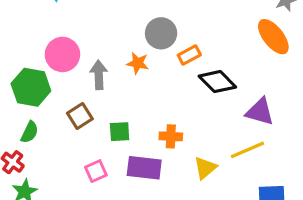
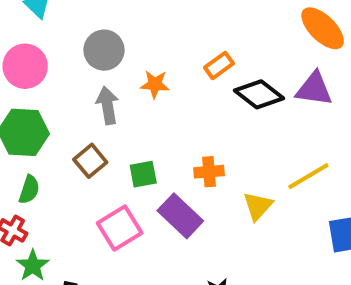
gray circle: (161, 33) -> (104, 50), moved
pink circle: (62, 54) -> (25, 66), moved
purple triangle: (260, 112) -> (314, 89), moved
purple rectangle: (144, 168) -> (180, 216), turned 44
pink square: (96, 171) -> (120, 228), size x1.5

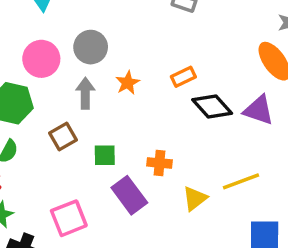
pink circle: (25, 66) -> (41, 59), moved
orange star: (155, 84) -> (128, 83), turned 30
pink square: (120, 228) -> (69, 218), moved

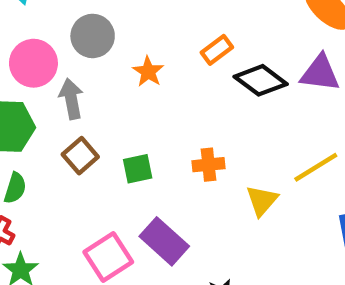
gray arrow: (85, 93) -> (71, 99), moved
purple rectangle: (129, 195) -> (164, 241), moved

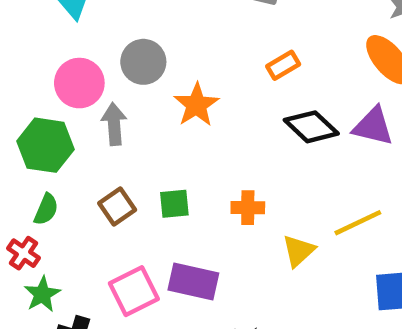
orange rectangle: (217, 50) -> (283, 65), moved
orange star: (148, 72) -> (196, 105), size x1.4
brown square: (80, 156) -> (117, 206), moved
purple rectangle: (164, 241) -> (193, 281), turned -36

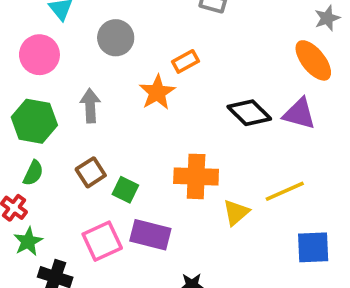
gray circle: (143, 62) -> (116, 38), moved
orange rectangle: (283, 65) -> (186, 61), moved
pink circle: (79, 83) -> (39, 55), moved
green square: (174, 204) -> (125, 190), moved, turned 30
orange cross: (248, 208) -> (196, 176), size x1.6

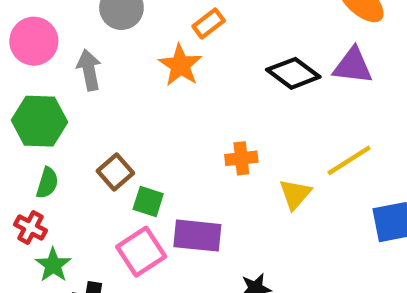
gray arrow: (90, 106) -> (89, 70), moved
orange cross: (196, 176) -> (241, 158), size x0.6
green square: (125, 190) -> (148, 201), moved

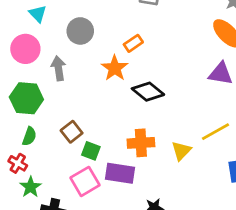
black diamond: (293, 73) -> (148, 92), moved
orange cross: (241, 158) -> (141, 143), moved, size x1.4

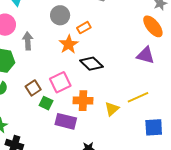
gray circle: (80, 31) -> (60, 15), moved
pink square: (85, 181) -> (60, 82), moved

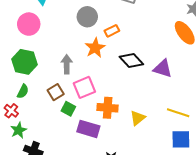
gray arrow: (28, 41) -> (67, 64), moved
purple triangle: (146, 55) -> (163, 69), moved
black diamond: (91, 64) -> (131, 60), moved
yellow line: (138, 97) -> (178, 113), moved, turned 40

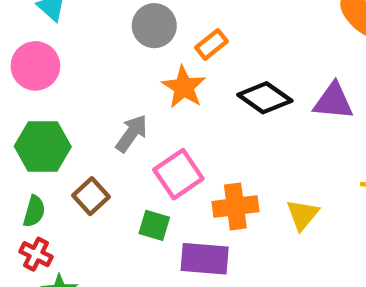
gray arrow: (67, 64) -> (132, 133), turned 48
green semicircle: (23, 91) -> (34, 211), moved
brown square: (56, 92) -> (91, 196), moved

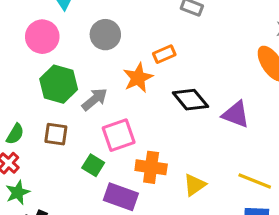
gray circle: (154, 26) -> (105, 35), moved
green hexagon: (43, 146) -> (59, 84), moved
brown square: (91, 196) -> (56, 134), turned 35

